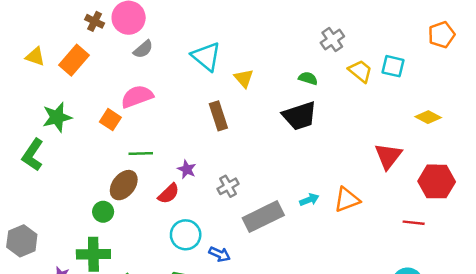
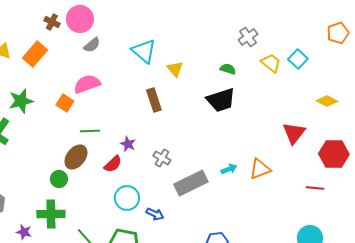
cyan square: (393, 66) -> (298, 59), turned 30
gray cross: (228, 186) -> (162, 158), turned -30

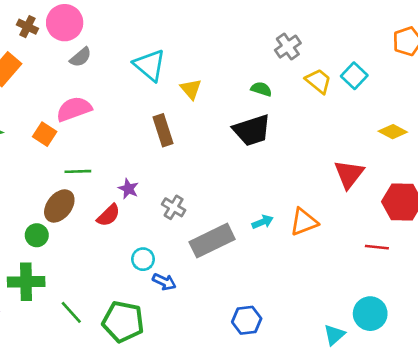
cyan circle: (127, 198) -> (143, 259), moved, size x0.7

